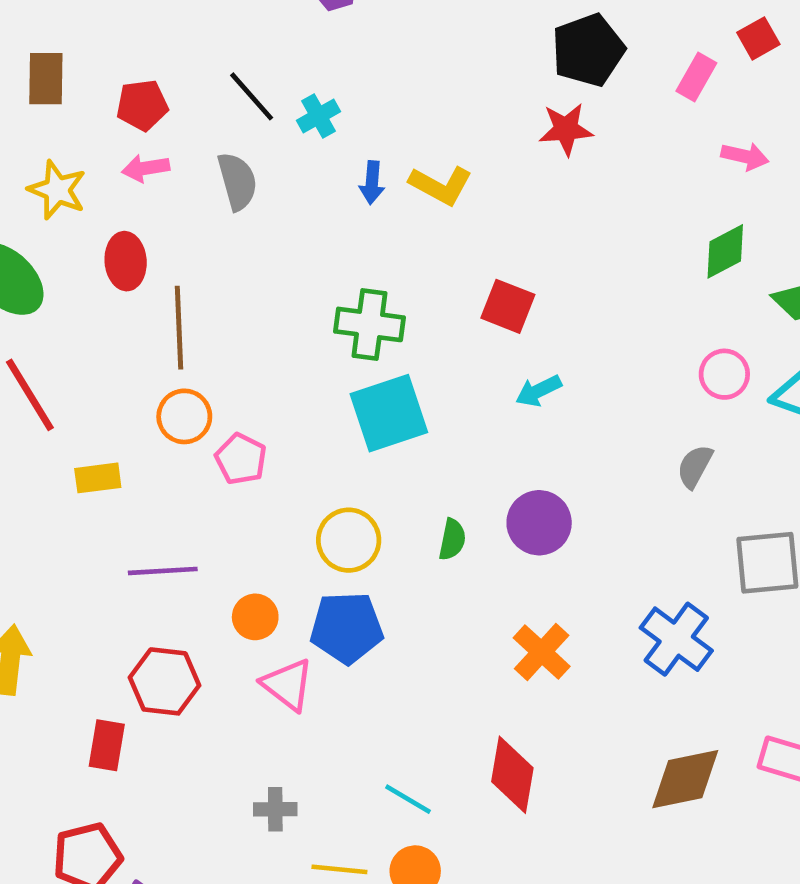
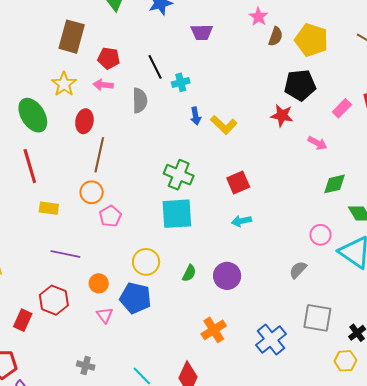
brown rectangle: (46, 79) -> (72, 37), size x1.4
pink arrow: (745, 156) -> (317, 143), moved
blue arrow: (372, 183) -> (195, 116), turned -30
red square: (508, 306) -> (238, 183), turned 30
pink triangle: (288, 685) -> (105, 315), size x0.7

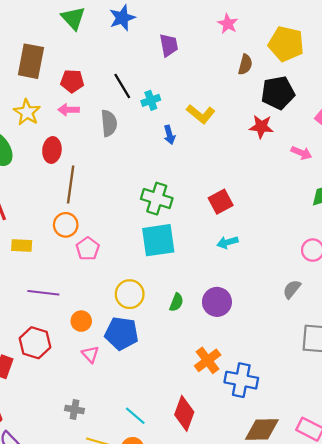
purple trapezoid: (202, 32) -> (169, 45), turned -95
brown semicircle: (276, 36) -> (245, 65), moved
yellow L-shape: (224, 125) -> (201, 114), moved
blue cross: (271, 339) -> (241, 380), moved, turned -36

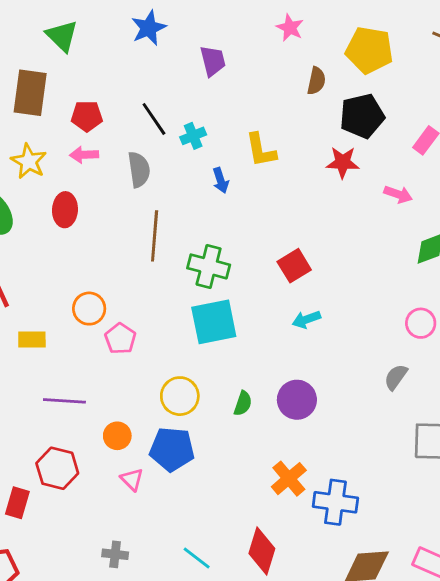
green triangle: (73, 18) -> (62, 36), moved
yellow L-shape: (201, 114) -> (261, 150), turned 44
brown line: (71, 184) -> (155, 236), moved

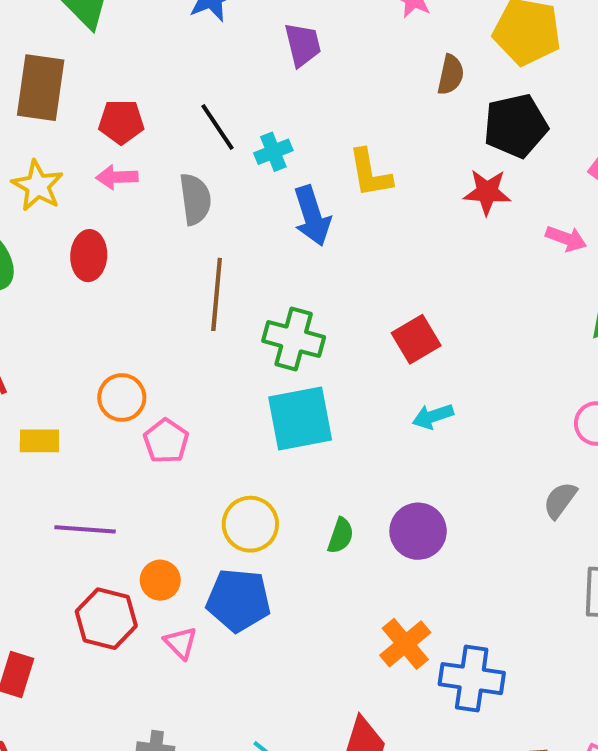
blue arrow: (221, 180) -> (312, 216), size x1.6
red hexagon: (57, 468) -> (106, 619), moved

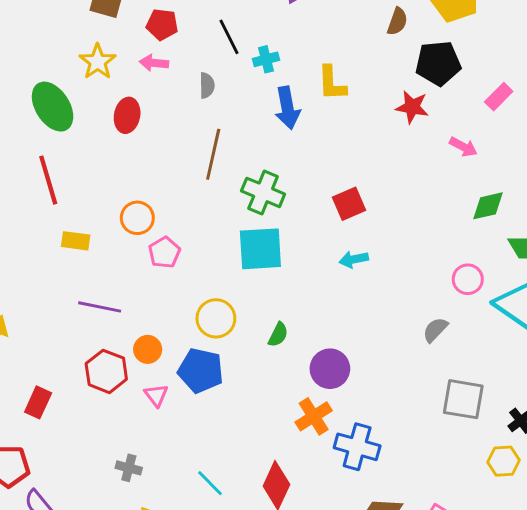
gray semicircle: (195, 199) -> (207, 85), size x0.7
purple circle: (418, 531) -> (330, 369), moved

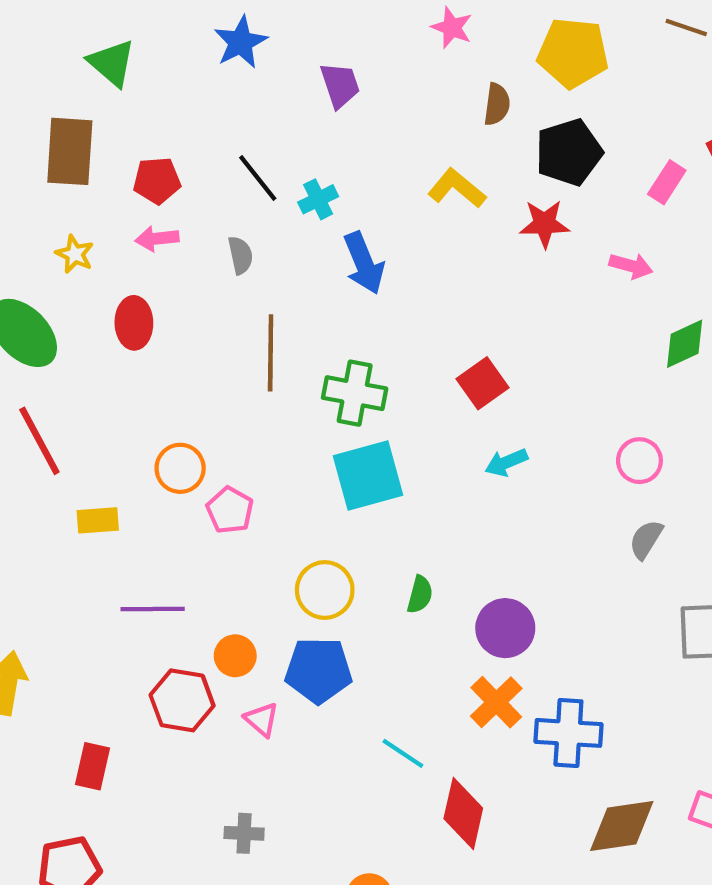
yellow star: (98, 62) -> (75, 254), size x0.7
yellow L-shape: (332, 83) -> (457, 188), moved, turned 144
pink circle: (468, 279) -> (639, 461), moved
cyan line: (210, 483) -> (403, 753), moved

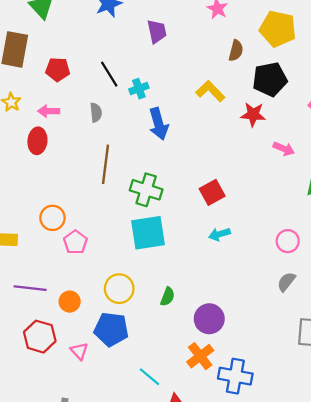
pink arrow: (157, 239) -> (49, 111), moved
pink arrow: (631, 266) -> (284, 149), moved
orange circle: (235, 656) -> (70, 302), moved

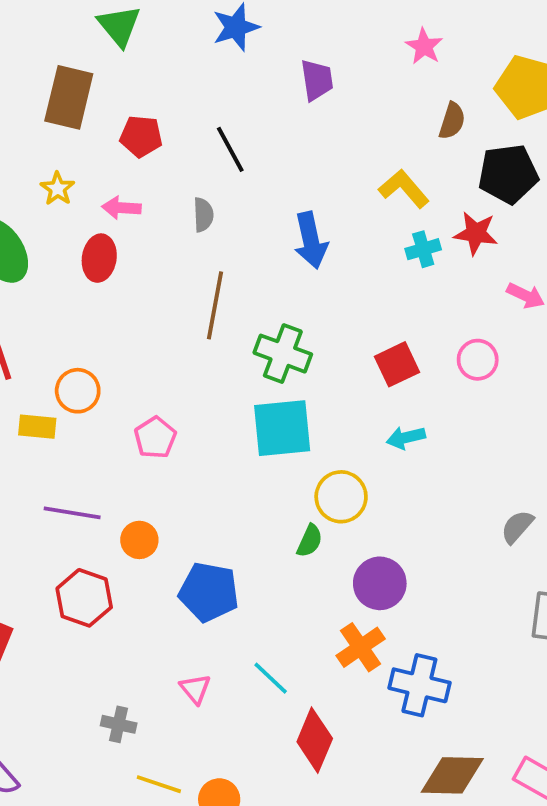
cyan cross: (139, 89) -> (423, 249), moved
orange circle: (52, 218) -> (78, 391), moved
pink circle: (288, 241) -> (478, 360), moved
yellow circle: (119, 289) -> (341, 497), moved
pink triangle: (79, 351) -> (195, 689), moved

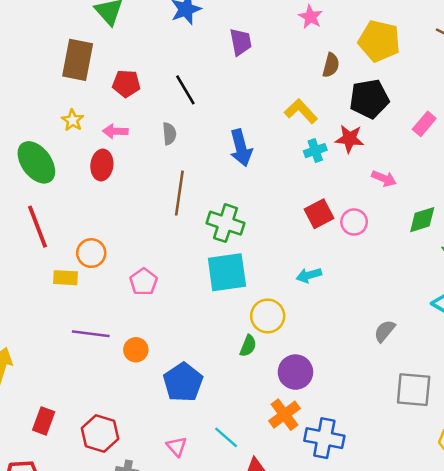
red square: (397, 364) -> (319, 214), moved
blue pentagon: (209, 592) -> (183, 382), turned 30
red hexagon: (84, 598) -> (100, 433), moved

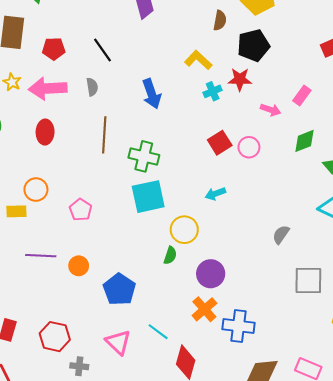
pink rectangle: (424, 124) -> (302, 95), moved
pink arrow: (115, 131) -> (48, 88), size x1.8
red ellipse: (102, 165) -> (45, 132), moved
pink triangle: (177, 446) -> (118, 342), size x1.5

